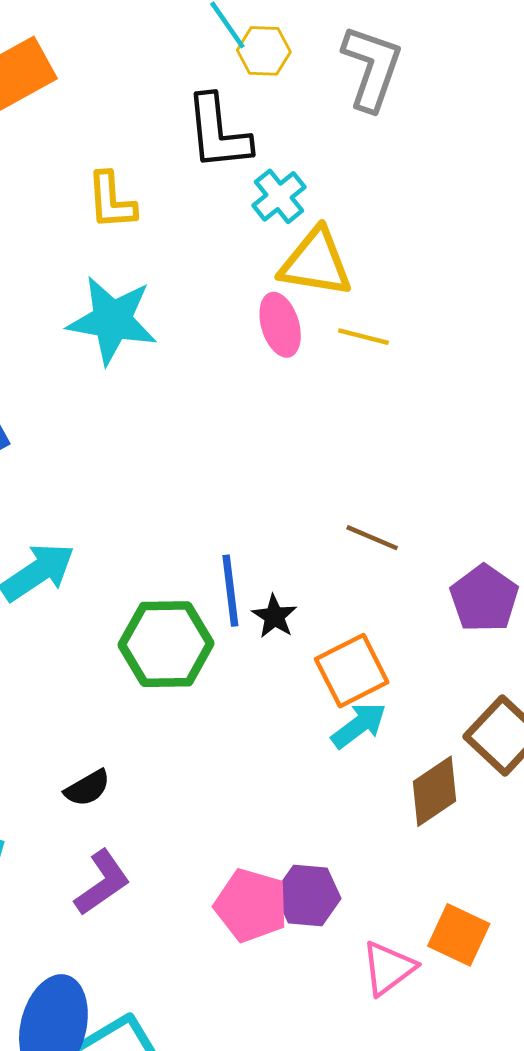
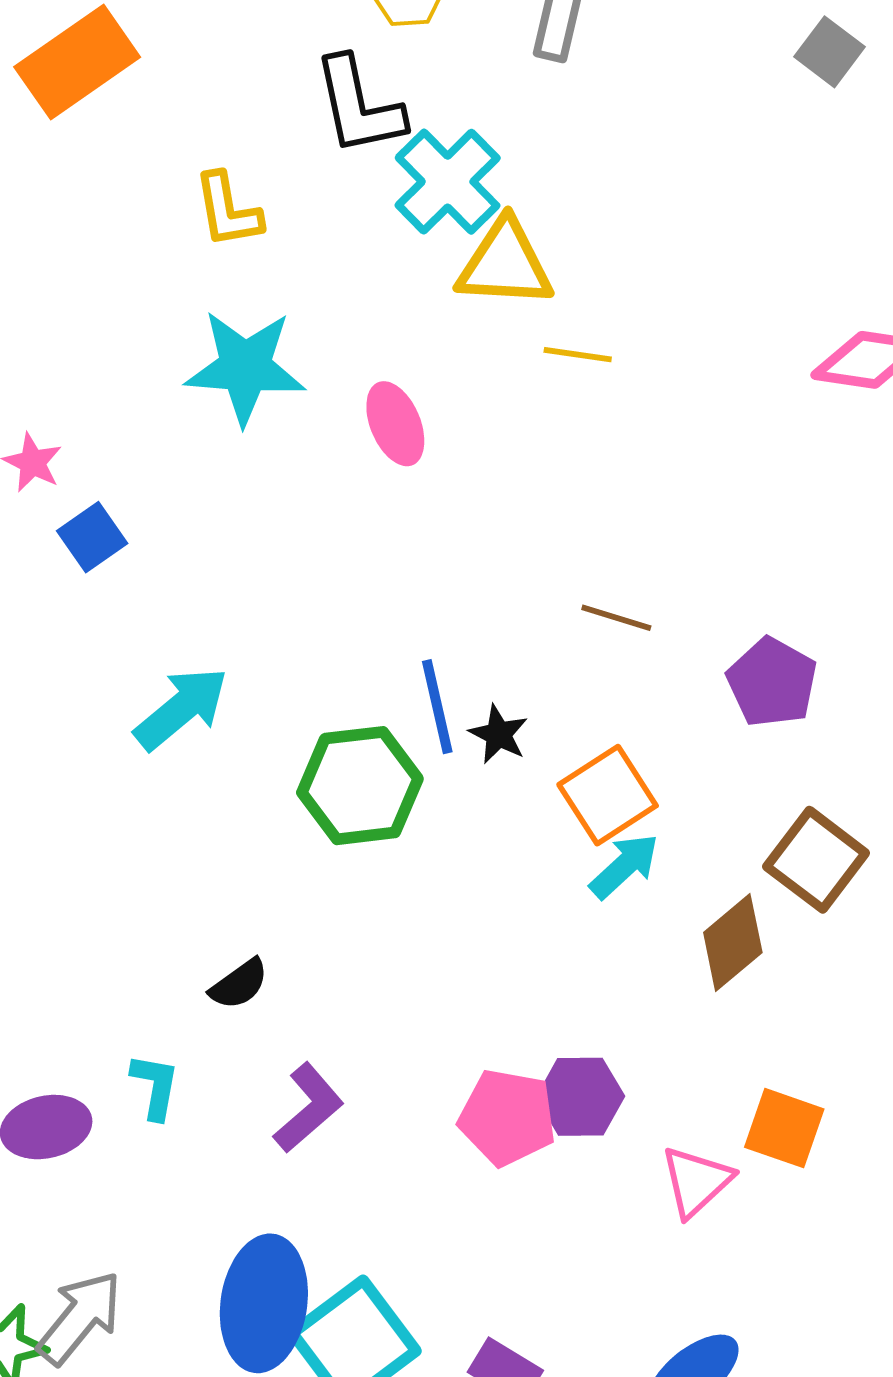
cyan cross: (279, 196) -> (448, 182), size x1.5
pink ellipse: (280, 325) -> (395, 424), moved
black semicircle: (87, 788) -> (239, 984), moved

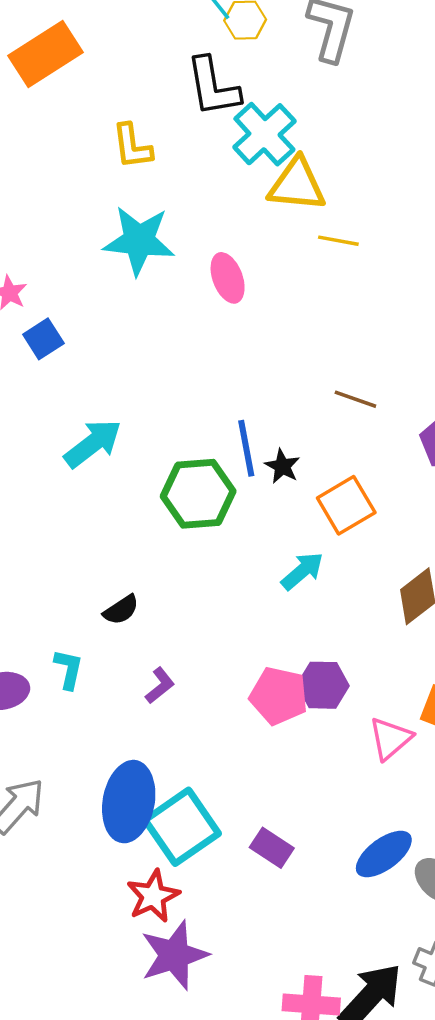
cyan arrow: (624, 866) -> (302, 571), moved
purple L-shape: (309, 1108) -> (160, 686), size x0.7

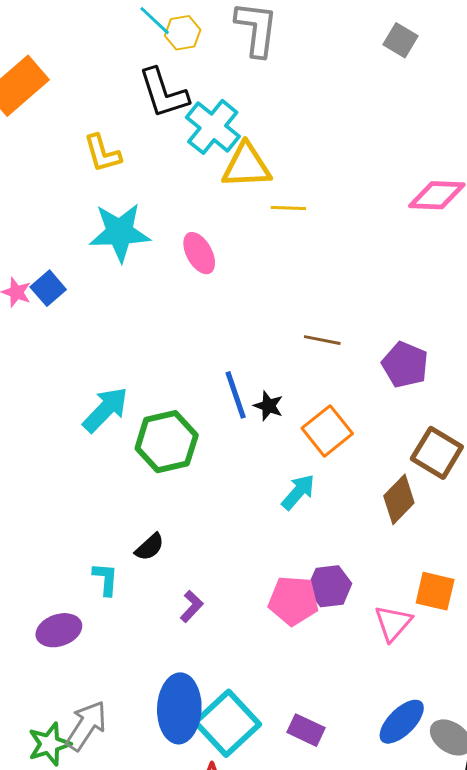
blue square: (43, 339) -> (48, 288), moved
green hexagon: (198, 494) -> (167, 442), moved
cyan L-shape: (68, 669) -> (106, 579), moved

